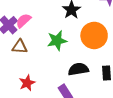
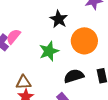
brown triangle: (20, 47) -> (23, 82), moved

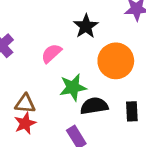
pink semicircle: (13, 36) -> (51, 53), moved
green star: (49, 51) -> (73, 87), moved

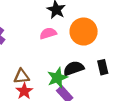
pink semicircle: (51, 53) -> (48, 33), moved, turned 35
green star: (73, 87) -> (57, 78), moved

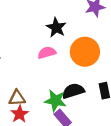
green star: (57, 78) -> (55, 101), turned 30

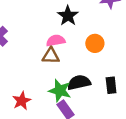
orange circle: (85, 52) -> (95, 43), size x0.6
brown triangle: (17, 98) -> (51, 56), moved

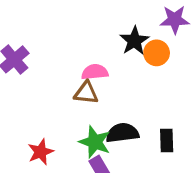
black star: (68, 16) -> (134, 41), moved
orange circle: (95, 43) -> (157, 53), moved

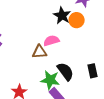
pink semicircle: (95, 72) -> (51, 41), moved
black semicircle: (122, 133) -> (65, 71), turned 72

